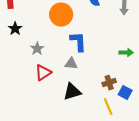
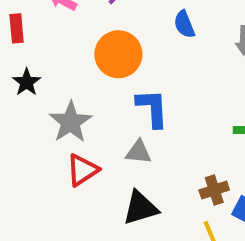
gray star: (37, 49) -> (71, 122), size x1.5

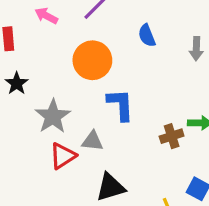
gray triangle: (138, 152) -> (92, 141), moved
brown cross: (214, 190) -> (172, 136), moved

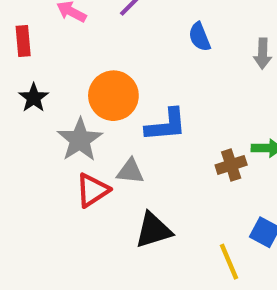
orange circle: (92, 60) -> (113, 96), moved
blue L-shape: (120, 105) -> (166, 125), turned 88

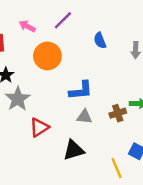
orange circle: (113, 96) -> (47, 56), moved
gray star: (80, 140) -> (18, 99), moved
gray triangle: (130, 171) -> (84, 117), moved

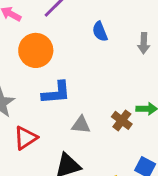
blue L-shape: (81, 91) -> (56, 93), moved
brown cross: (118, 113) -> (122, 120), turned -35

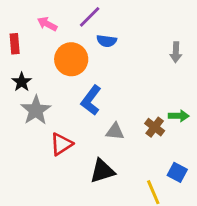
blue semicircle: (100, 31) -> (107, 41), moved, turned -60
blue L-shape: (56, 93) -> (91, 100), turned 132

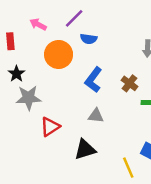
blue L-shape: (91, 100) -> (93, 80), moved
gray star: (36, 110) -> (28, 98), turned 30
brown cross: (155, 127) -> (130, 83), moved

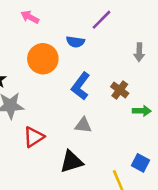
purple line: (74, 18) -> (101, 20), moved
pink arrow: (38, 24) -> (30, 17), moved

